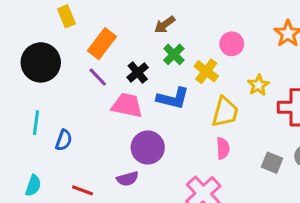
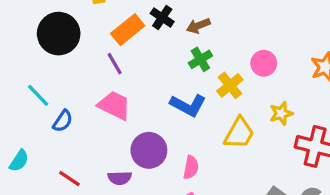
black cross: (138, 72) -> (162, 18), moved, turned -30
pink trapezoid: (127, 105) -> (114, 105), moved
cyan line: (36, 123) -> (38, 95), turned -65
pink semicircle: (223, 148) -> (191, 167), moved

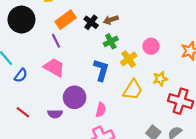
black cross: (162, 18) -> (91, 22), moved
blue L-shape: (188, 105) -> (101, 70), turned -105

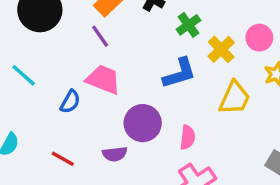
pink circle: (151, 46) -> (259, 38), moved
blue L-shape: (101, 70) -> (179, 73), turned 65
blue semicircle: (21, 75) -> (70, 102), moved

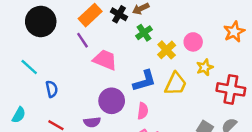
blue L-shape: (179, 73) -> (144, 81), moved
pink trapezoid: (103, 79) -> (105, 60), moved
blue semicircle: (70, 102) -> (52, 89), moved, turned -42

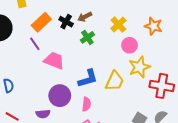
orange star: (234, 32) -> (153, 26), moved, turned -30
yellow cross: (167, 50) -> (118, 25), moved
yellow star: (205, 67) -> (139, 67), size x1.5

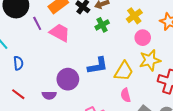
purple line: (35, 44) -> (37, 23), moved
pink trapezoid: (54, 61) -> (60, 33), moved
pink semicircle: (86, 104) -> (126, 95), moved, turned 152

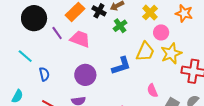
yellow trapezoid: (124, 71) -> (145, 52), moved
purple circle: (68, 79) -> (85, 75), moved

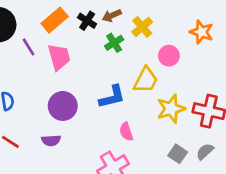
yellow cross: (150, 13) -> (142, 27), moved
pink trapezoid: (80, 39) -> (59, 57), turned 50
yellow star: (171, 53) -> (171, 109), moved
pink semicircle: (152, 91) -> (126, 132), moved

